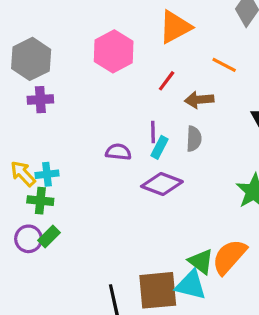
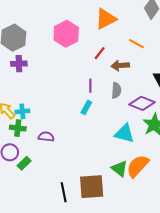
cyan rectangle: (160, 147) -> (86, 107), moved
purple semicircle: (118, 152) -> (46, 137), moved
purple diamond: (162, 184) -> (142, 103), moved
green rectangle: (49, 237) -> (24, 163), moved
cyan triangle: (191, 285) -> (124, 134), moved

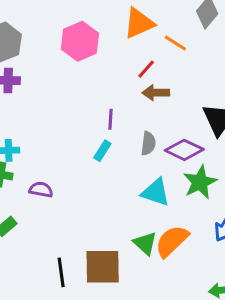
orange line: (137, 44) -> (175, 43), moved
red line: (100, 53) -> (146, 69), moved
gray semicircle: (116, 90) -> (148, 143), moved

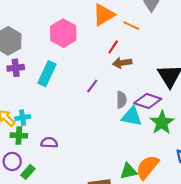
purple line: (110, 119) -> (92, 86), turned 40
cyan rectangle: (102, 151) -> (47, 74), moved, size x1.6
cyan triangle: (156, 192) -> (132, 117), moved
green triangle: (145, 243) -> (128, 171), turned -48

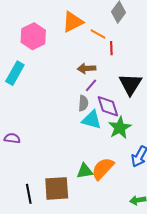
red line: (113, 47) -> (111, 48), moved, turned -40
purple line: (92, 86) -> (91, 85), moved
purple diamond: (148, 101) -> (108, 106), turned 50

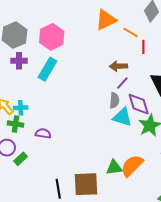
pink hexagon: (33, 36) -> (52, 37), moved

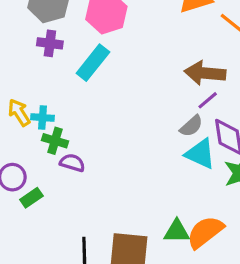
brown arrow: (118, 66) -> (205, 73), size x1.4
gray semicircle: (114, 100) -> (191, 126), turned 35
green cross: (16, 124) -> (55, 141), moved

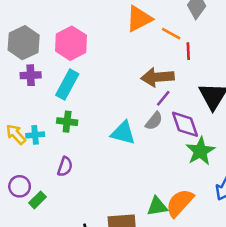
green cross: (55, 141) -> (67, 122), moved
cyan triangle: (200, 154) -> (123, 133), moved
purple semicircle: (72, 163) -> (65, 167), turned 102

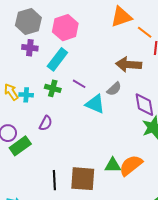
purple line: (163, 98) -> (79, 84), moved, turned 72
gray semicircle: (154, 121) -> (114, 89), moved
green rectangle: (37, 200) -> (20, 146), size x1.5

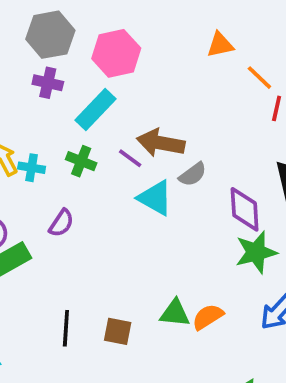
orange triangle: (121, 17) -> (220, 45), size x0.7
brown arrow: (129, 65) -> (161, 143), moved
orange semicircle: (131, 165) -> (208, 317), size x0.7
brown square: (83, 179) -> (118, 331), size x0.6

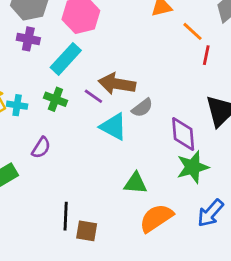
green triangle: (175, 313) -> (135, 183), moved
orange semicircle: (208, 317) -> (156, 218), size x1.4
black line: (66, 328) -> (66, 216), moved

